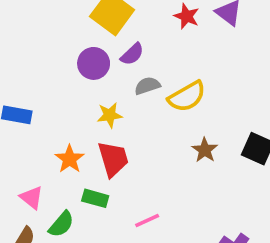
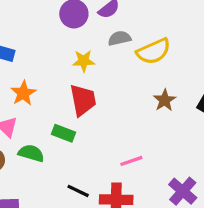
orange star: (70, 159) -> (23, 93), moved
pink line: (147, 221) -> (131, 161), moved
green semicircle: (61, 224) -> (31, 153), turned -120

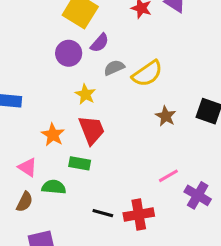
yellow star: (84, 61) -> (85, 94), turned -30
orange star: (23, 93) -> (53, 135), moved
pink line: (131, 161) -> (168, 176), moved

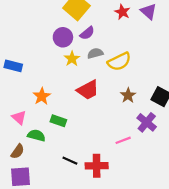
yellow star: (85, 94) -> (72, 59), moved
red trapezoid: (92, 130) -> (88, 90), moved, turned 75
purple cross: (198, 195) -> (147, 122), moved
brown semicircle: (25, 202) -> (18, 151), moved

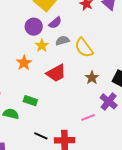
yellow semicircle: (119, 62) -> (84, 48), turned 80
orange star: (42, 96) -> (24, 63), moved

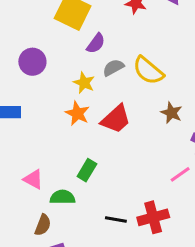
purple circle: (34, 27) -> (32, 62), moved
orange star: (24, 63) -> (77, 113), moved
green rectangle: (30, 101) -> (87, 170), turned -64

